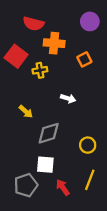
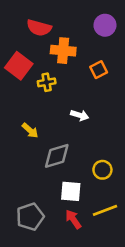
white square: (45, 165) -> (71, 191), moved
yellow line: (90, 180) -> (105, 210), turned 48

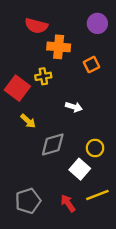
red square: (19, 66) -> (17, 88), moved
yellow circle: (102, 170) -> (95, 148), moved
white square: (71, 191) -> (80, 169), moved, turned 36

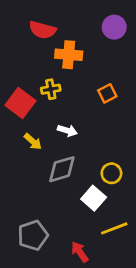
orange square: (91, 65) -> (107, 93), moved
white arrow: (74, 107) -> (67, 131), moved
red arrow: (68, 203) -> (80, 252), moved

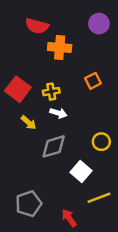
yellow cross: (51, 89) -> (51, 92), moved
yellow circle: (111, 173) -> (101, 142), moved

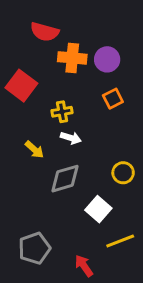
purple circle: (99, 24) -> (107, 59), moved
red square: (18, 89) -> (21, 86), moved

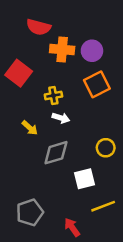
orange square: (113, 99) -> (97, 84), size x1.5
white square: (98, 209) -> (85, 179), turned 35

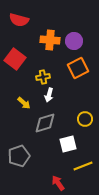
red semicircle: (38, 27) -> (19, 20), moved
white arrow: (61, 118) -> (49, 95), turned 88
gray pentagon: (30, 212) -> (19, 156), moved

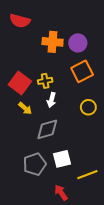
red square: (15, 59) -> (20, 83), moved
yellow circle: (85, 119) -> (88, 107), moved
white square: (68, 144) -> (62, 159), moved
gray pentagon: (19, 156) -> (35, 164), moved

